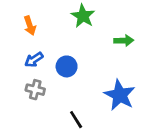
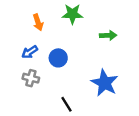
green star: (83, 16) -> (72, 14), turned -30
orange arrow: (30, 26) -> (38, 22), moved

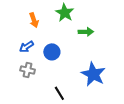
green star: (72, 14) -> (65, 13), turned 30
green arrow: (108, 35) -> (86, 32), moved

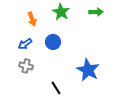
green arrow: (86, 32) -> (96, 12), moved
blue circle: (52, 52) -> (53, 42), moved

